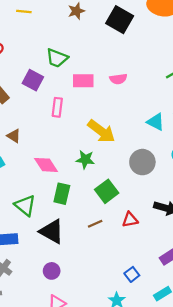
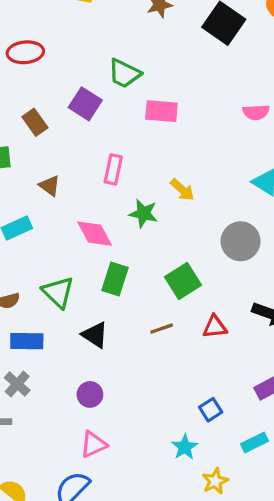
pink semicircle: (118, 79) -> (256, 112), moved
pink rectangle: (57, 107) -> (113, 169), moved
yellow arrow: (101, 131) -> (182, 190), size x0.6
green star: (85, 160) -> (143, 213), moved
black triangle: (52, 231) -> (95, 335), size x0.7

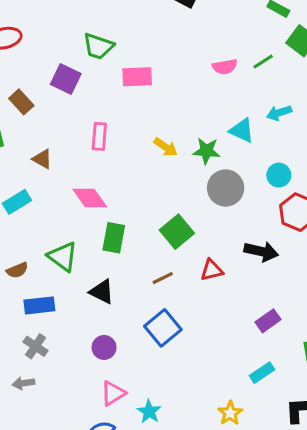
green star: (143, 213) -> (206, 151), moved
blue square: (211, 410) -> (163, 328), moved, size x1.6
cyan star: (185, 447) -> (149, 412), moved

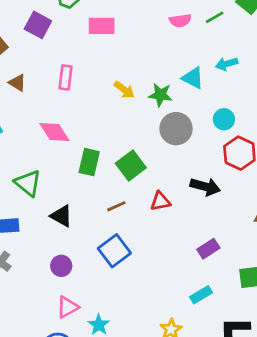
brown triangle: (42, 159) -> (17, 83), moved
green rectangle: (114, 238) -> (89, 162), moved

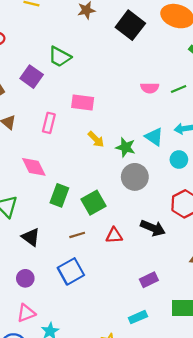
pink rectangle: (102, 26) -> (83, 102), moved
cyan circle: (224, 119) -> (179, 160), moved

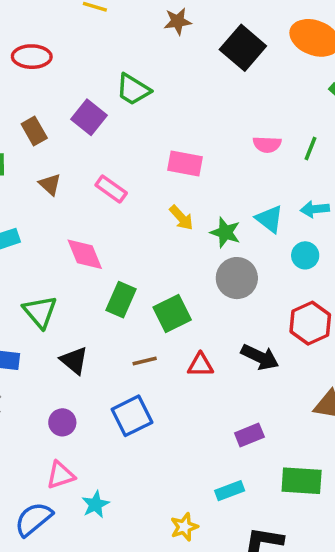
green line: (179, 89) -> (311, 148), turned -49
pink rectangle: (83, 102) -> (185, 164), moved
pink rectangle: (49, 123) -> (111, 189), turned -72

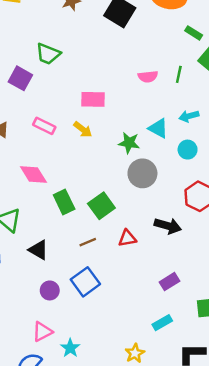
yellow arrow: (181, 218) -> (83, 130), moved
green rectangle: (121, 300) -> (64, 202), turned -40
purple circle: (62, 422) -> (50, 290), moved

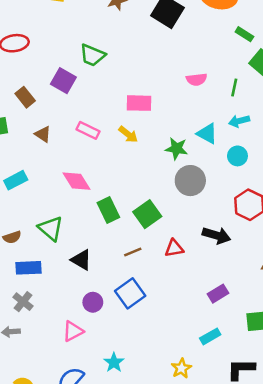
green line: (179, 74) -> (234, 87), moved
pink triangle: (42, 332) -> (73, 331), moved

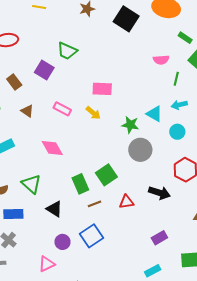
pink semicircle: (197, 79) -> (161, 60), moved
green rectangle: (108, 210) -> (80, 184), moved

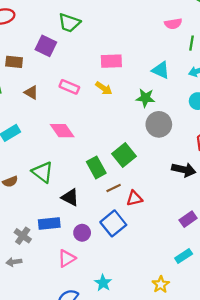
brown rectangle: (14, 82) -> (14, 62), turned -42
cyan triangle: (154, 114) -> (161, 70), moved
red triangle: (126, 202) -> (134, 198), moved
blue rectangle: (13, 214) -> (49, 223), moved

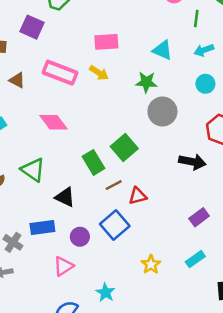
pink rectangle: (69, 87) -> (60, 73), size x1.5
yellow star: (161, 284) -> (151, 264), moved

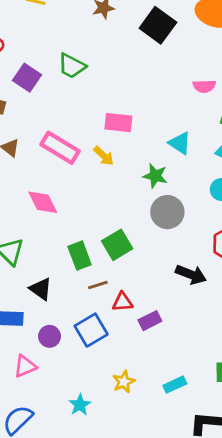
purple square: (32, 27) -> (27, 78), moved
purple rectangle: (199, 217) -> (150, 321), moved
cyan star: (105, 293) -> (80, 405), moved

